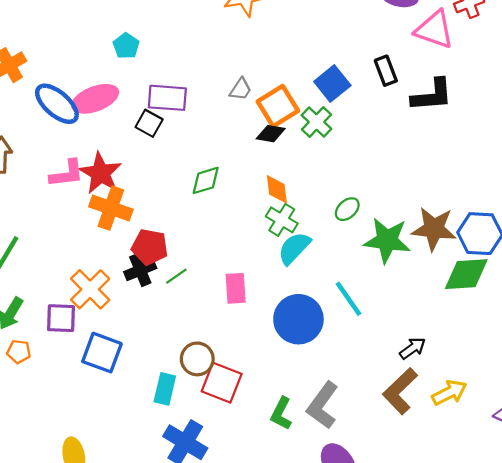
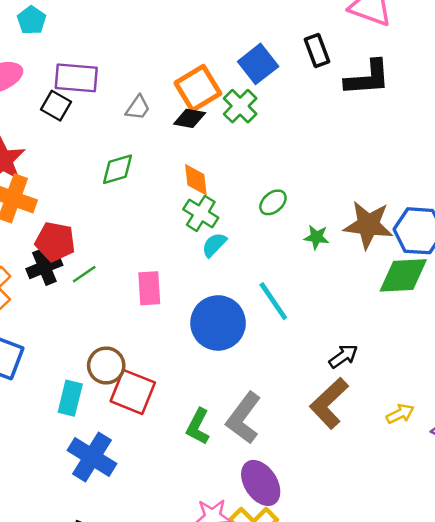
gray trapezoid: (241, 89) -> (138, 108), moved
green star: (387, 240) -> (316, 237), size x0.5
cyan semicircle: (294, 248) -> (214, 245), size x0.7
yellow arrow: (449, 393) -> (400, 414), moved, size x0.7

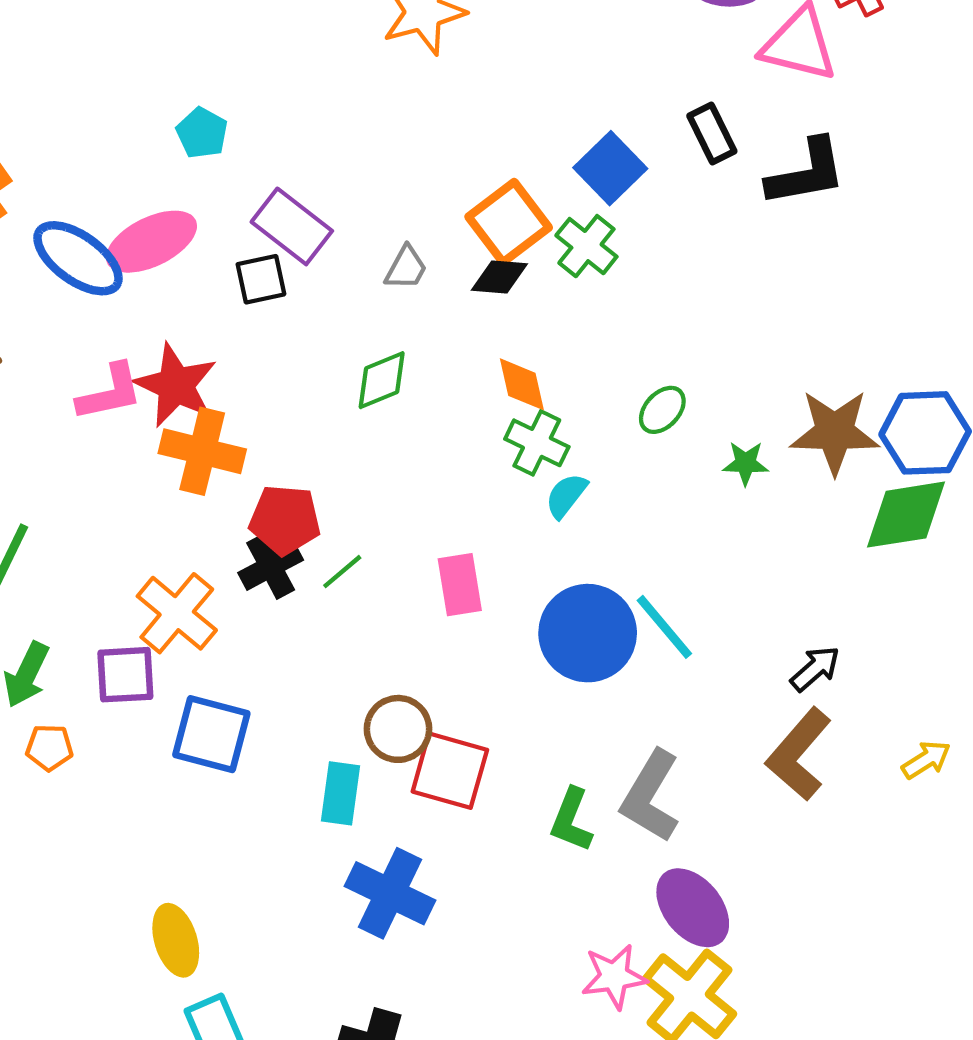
purple rectangle: (76, 78) -> (292, 226), turned 39
black square: (56, 106) -> (261, 279), turned -36
cyan line: (273, 301) -> (664, 627), moved

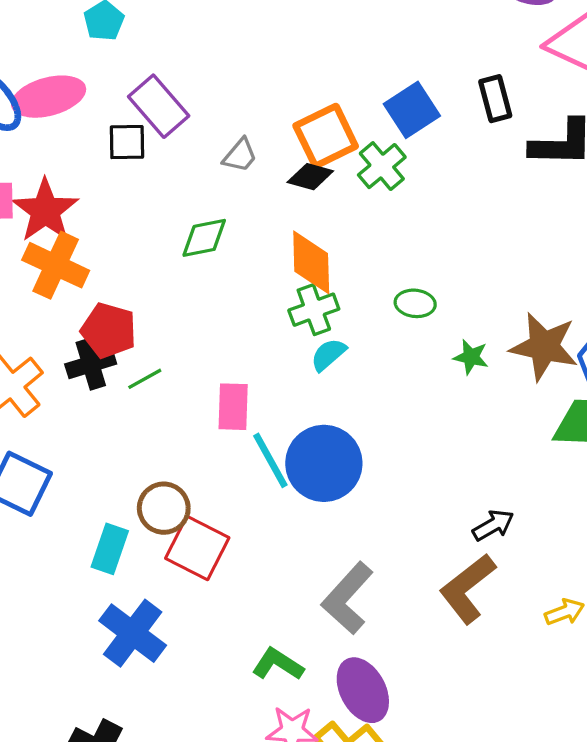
orange diamond: (522, 384) -> (311, 262), size x1.4
green ellipse: (662, 410) -> (415, 303), turned 42
green cross: (537, 443) -> (314, 310), turned 33
cyan line: (664, 627) -> (270, 460), moved
green L-shape: (571, 820) -> (278, 664), moved, turned 90

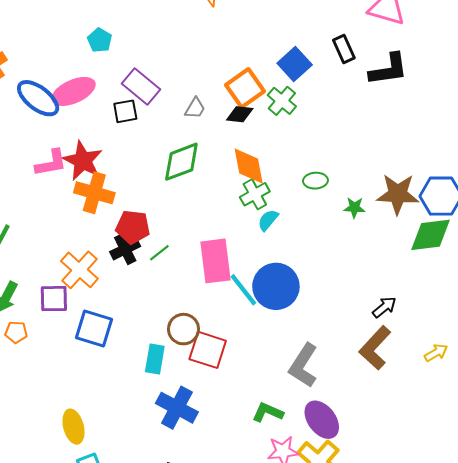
green diamond: (204, 238) -> (181, 162), size x1.4
pink rectangle: (233, 407) -> (215, 261), size x1.5

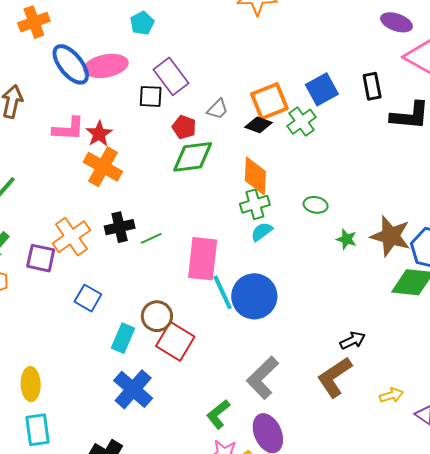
red star: (83, 161) -> (99, 134), size x0.7
red pentagon: (133, 227) -> (184, 127), moved, size x0.7
blue square: (94, 328) -> (88, 298), moved, size x0.7
green L-shape: (268, 412) -> (218, 414), turned -76

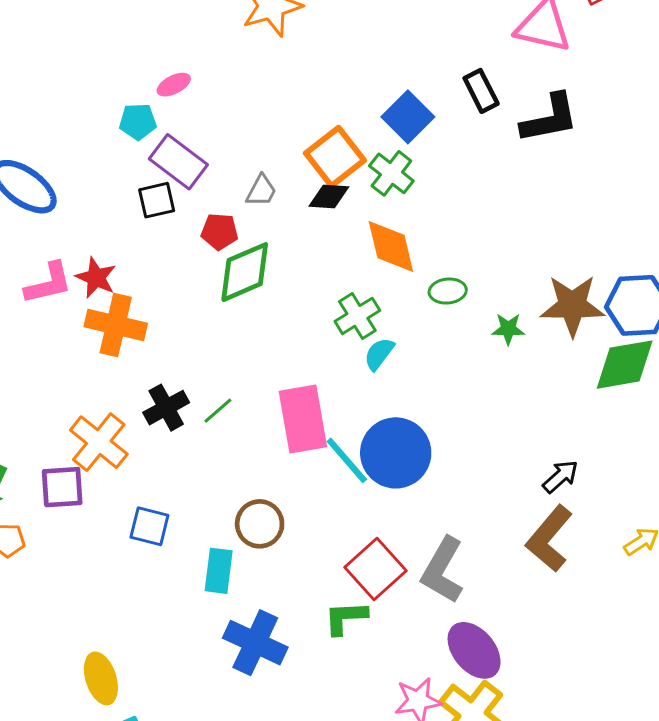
cyan pentagon: (142, 23) -> (138, 122), moved, turned -30
pink ellipse: (106, 66) -> (174, 85), moved, size x0.5
orange diamond: (255, 176) -> (391, 247), moved
red square: (175, 341) -> (376, 569), moved, turned 33
green L-shape: (218, 414) -> (346, 618), moved, turned 52

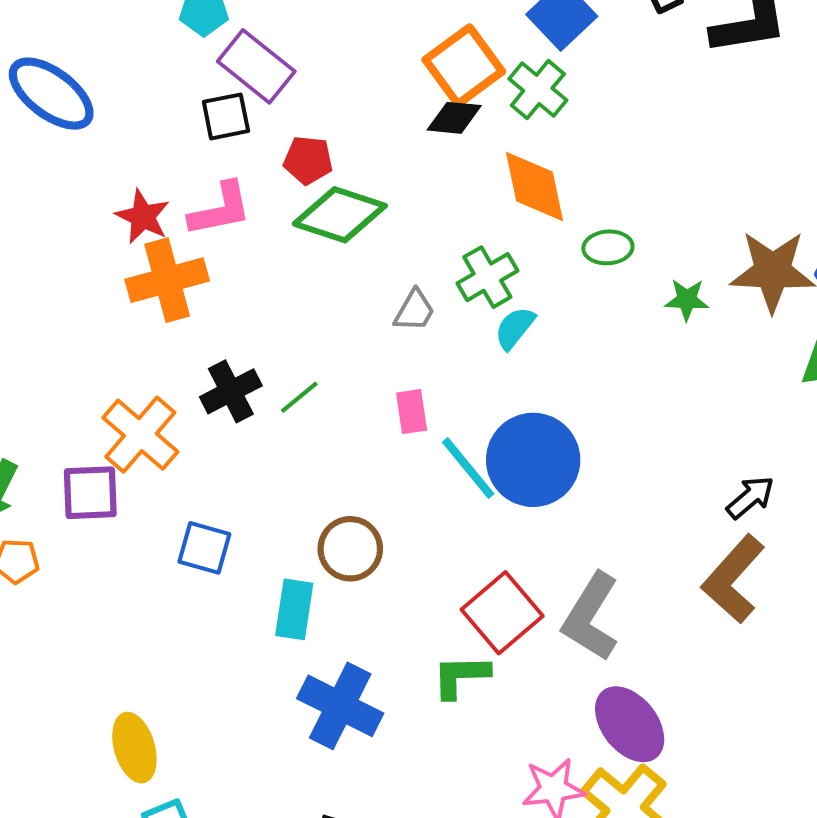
gray trapezoid: (261, 191) -> (414, 311), moved
green diamond: (245, 272) -> (340, 215), turned 40
pink L-shape: (48, 283) -> (220, 209), moved
orange cross: (116, 325) -> (167, 280), turned -30
pink rectangle: (303, 419) -> (412, 412), size x0.5

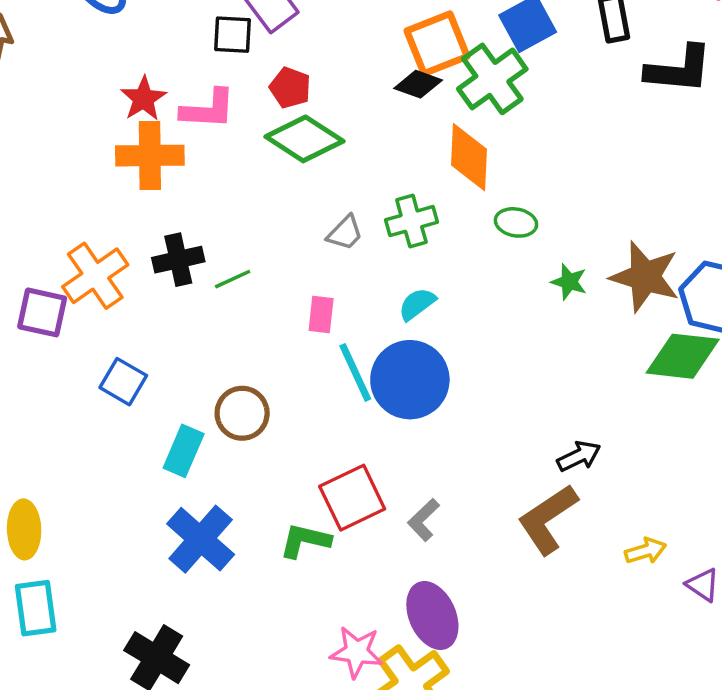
green cross: (538, 90) -> (492, 79), size x1.4
cyan semicircle: (515, 328) -> (417, 304), moved
gray L-shape: (591, 617) -> (424, 520), size x0.6

